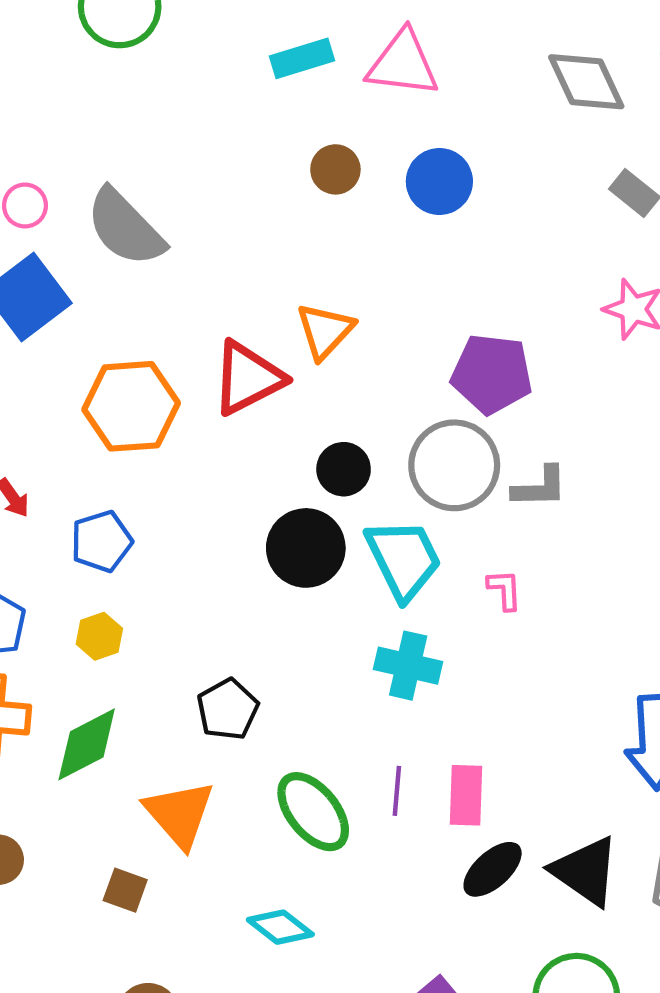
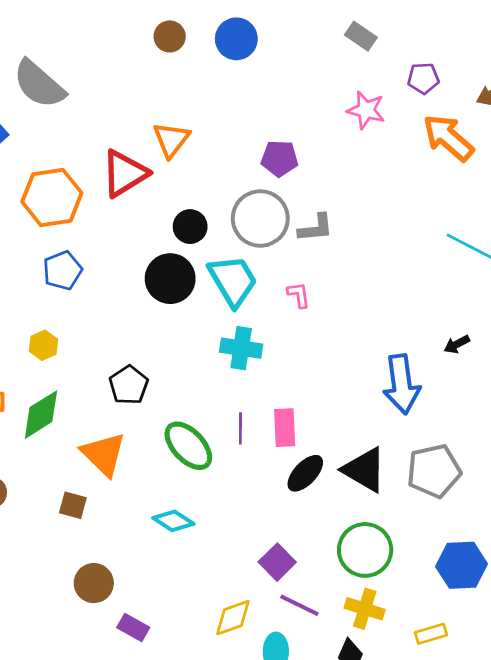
purple pentagon: (492, 374) -> (279, 158), size x0.7
blue pentagon: (101, 541) -> (62, 270), moved

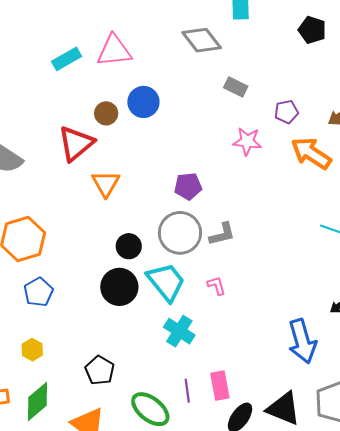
brown circle: (170, 36) -> (106, 113), moved
red triangle: (125, 174) -> (76, 143), moved
cyan cross: (241, 348) -> (179, 331), turned 32

